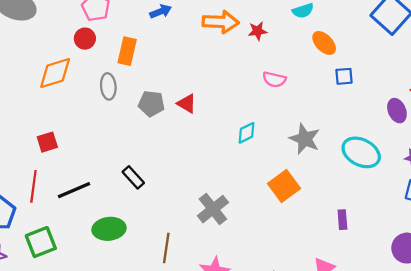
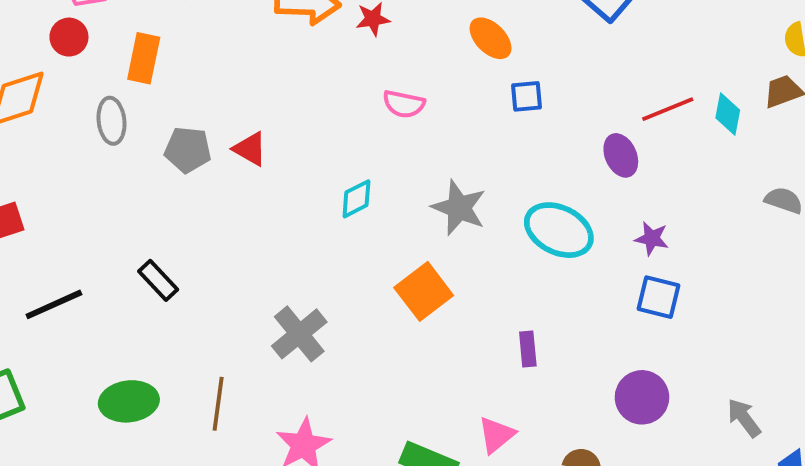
green ellipse: (109, 229) -> (129, 401), moved

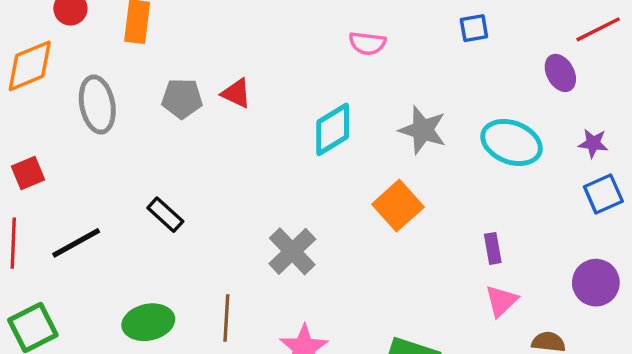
gray ellipse: (111, 121) -> (97, 105), moved, size x1.4
cyan diamond: (356, 199) -> (333, 129), size x1.5
blue square: (659, 297) -> (603, 194), turned -33
pink triangle: (496, 435) -> (501, 301), moved

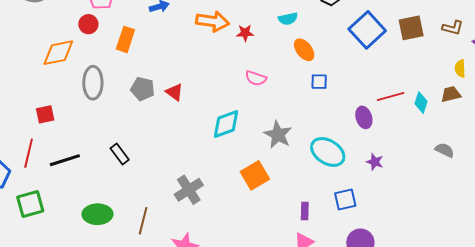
blue square: (603, 194) -> (345, 199), moved

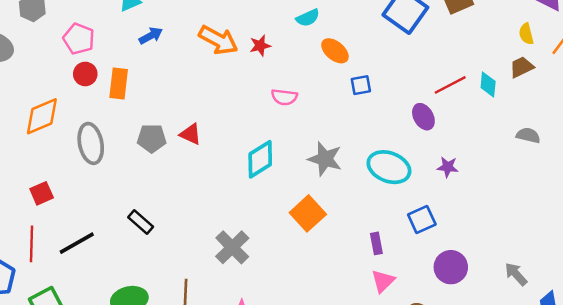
orange arrow: (213, 21) -> (218, 40), turned 32
red circle: (88, 24) -> (85, 74), moved

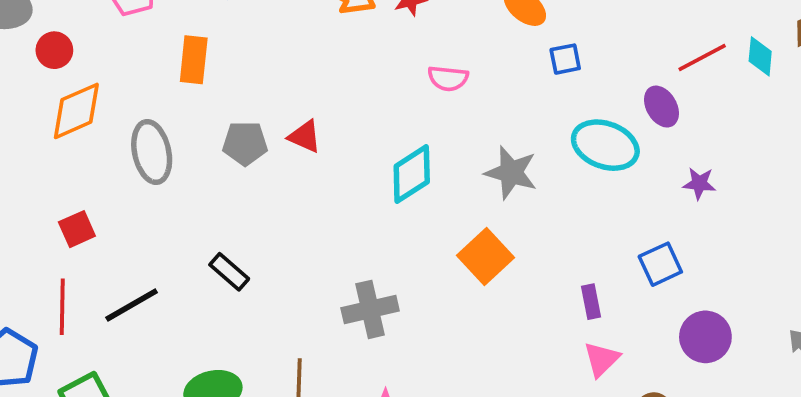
red circle: (85, 74) -> (54, 50), moved
cyan ellipse: (389, 167) -> (605, 145), moved
gray cross: (232, 247) -> (370, 309), turned 32

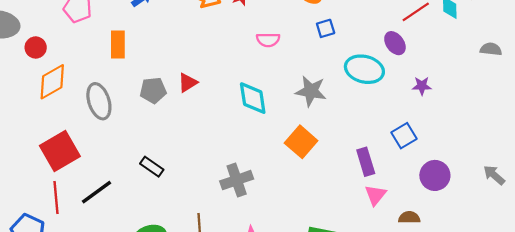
blue square: (565, 59) -> (326, 28), moved
red triangle: (305, 136) -> (188, 83), turned -50
cyan diamond: (412, 174) -> (253, 98), turned -60
red square: (77, 229) -> (60, 151), size x1.8
purple rectangle: (591, 302) -> (366, 162), size x1.4

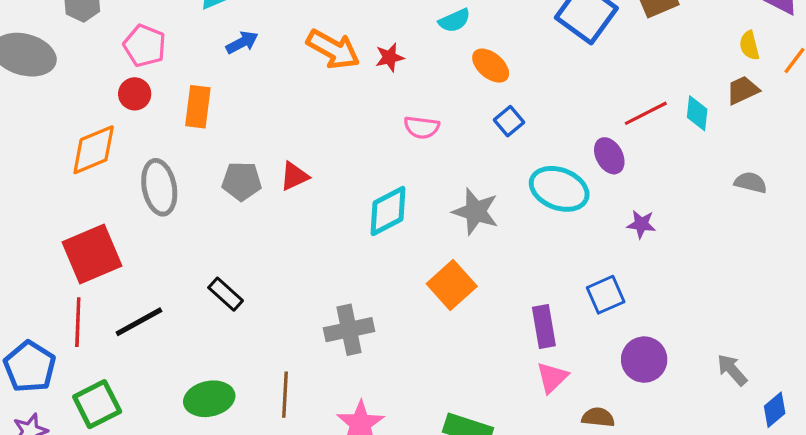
blue square: (326, 28) -> (509, 121), turned -30
red circle: (36, 47) -> (135, 94), moved
cyan diamond: (253, 98) -> (388, 211), turned 64

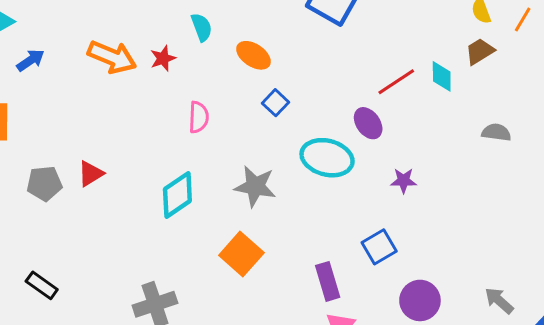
cyan semicircle: (454, 21) -> (202, 27), moved, turned -80
pink semicircle: (422, 127) -> (199, 117), turned -88

